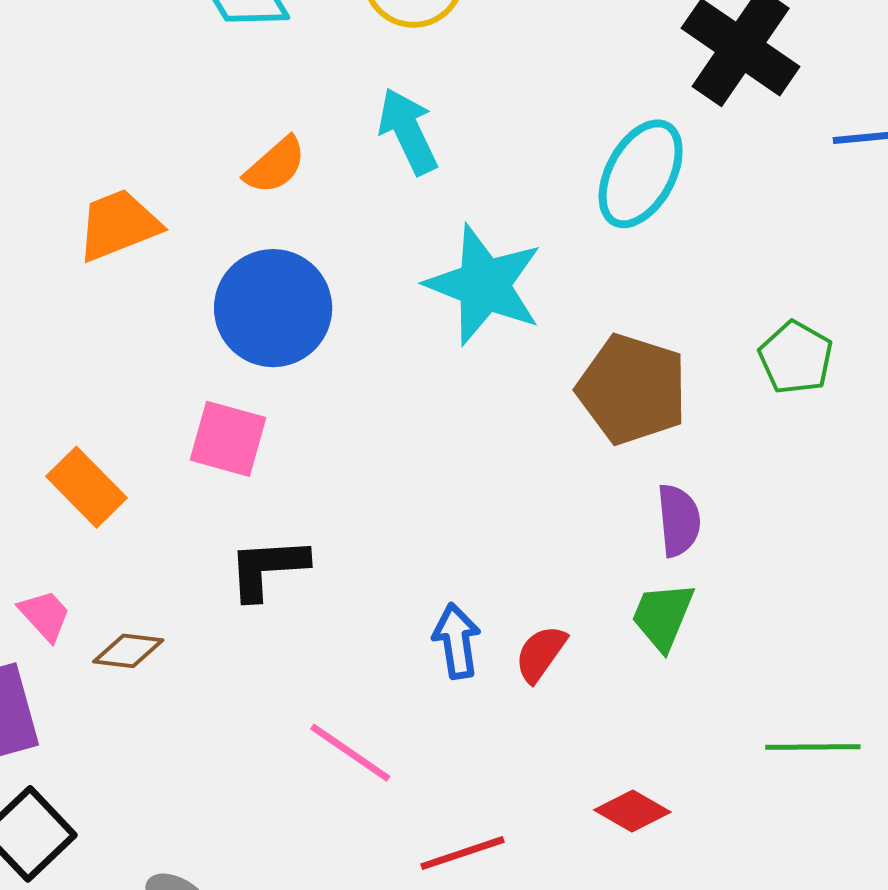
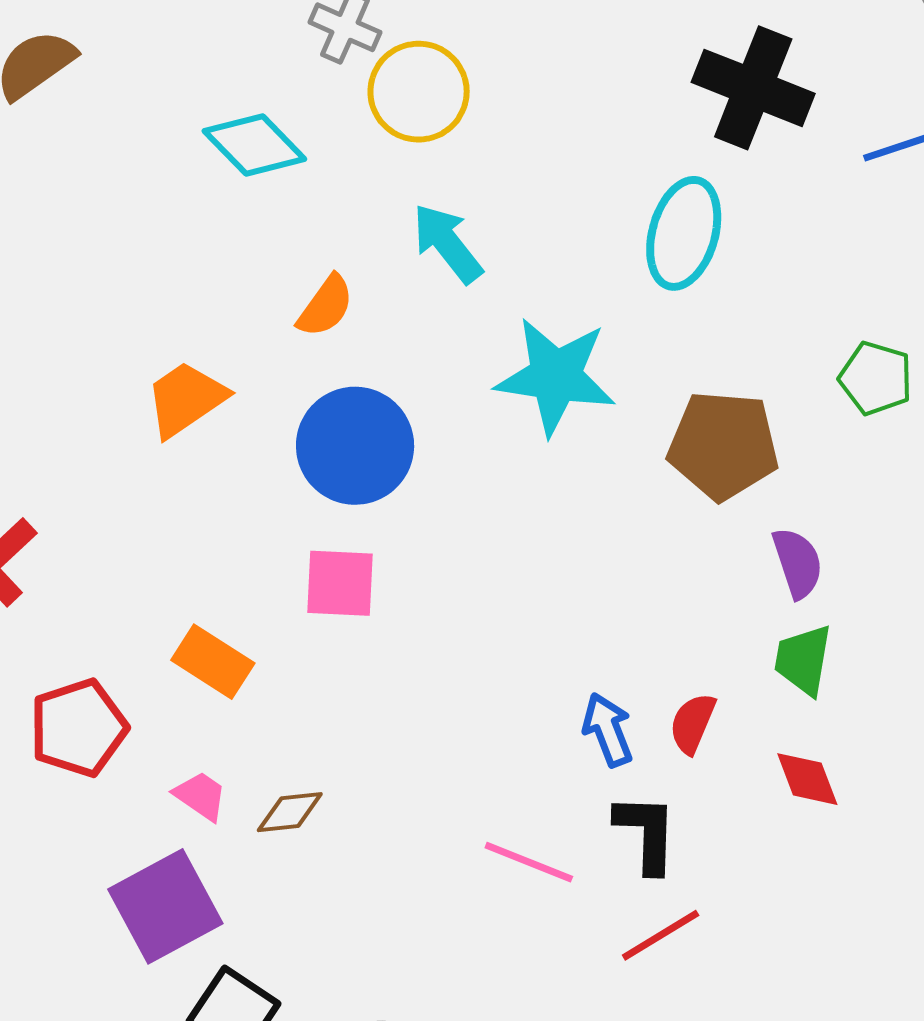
black L-shape: (268, 568) -> (646, 833), moved, turned 108
red diamond: (632, 811) -> (807, 779), moved, turned 52

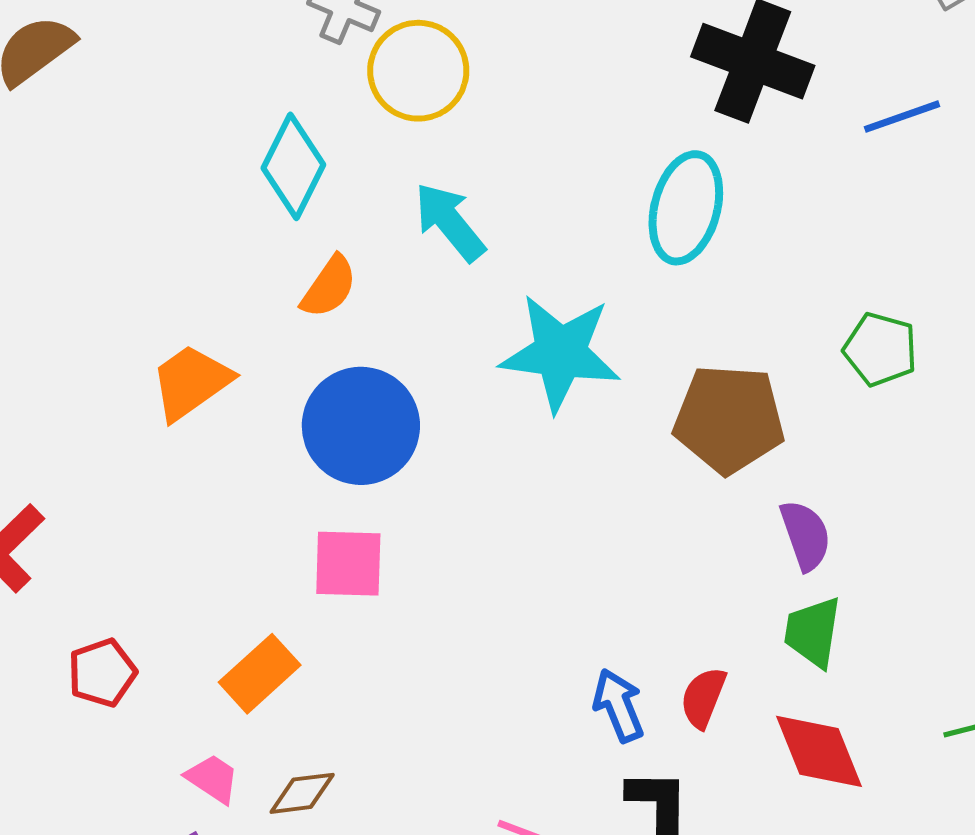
cyan diamond: (254, 145) -> (293, 166), moved, turned 72
orange rectangle: (213, 662) -> (260, 674), moved, turned -74
red pentagon: (78, 728) -> (102, 673), moved, size x0.7
red diamond: (807, 779) -> (819, 751), size x1.4

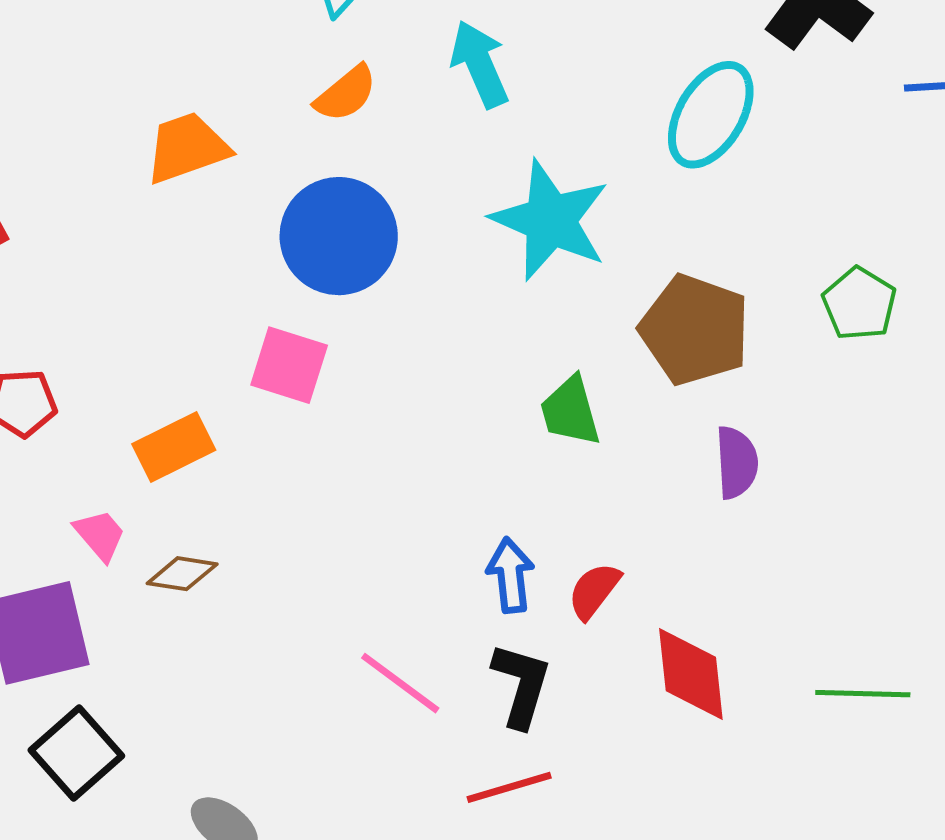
green trapezoid: (813, 632) -> (570, 411), moved, turned -40

